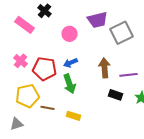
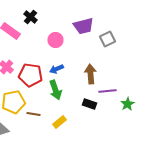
gray square: (122, 33) -> (108, 39), size x0.7
purple line: (128, 75) -> (108, 91), moved
black rectangle: (116, 95) -> (90, 104), moved
yellow rectangle: (74, 116) -> (60, 122), turned -56

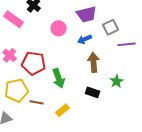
blue arrow: (56, 69) -> (85, 39), moved
purple line: (108, 91) -> (127, 44), moved
green star: (128, 104) -> (117, 81), moved

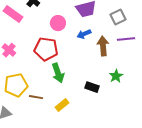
gray square: (111, 27) -> (118, 17), moved
brown arrow: (94, 62) -> (103, 46), moved
red pentagon: (34, 63) -> (46, 49), moved

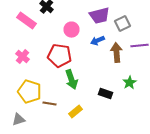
gray square: (118, 17) -> (122, 24), moved
yellow pentagon: (16, 85) -> (30, 92), turned 30

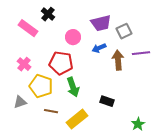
green star: (130, 83) -> (138, 124), moved
yellow pentagon: (30, 92) -> (41, 86), moved
yellow rectangle: (76, 112) -> (77, 119), size x1.5
gray triangle: (18, 120) -> (20, 102), moved

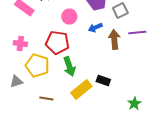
pink cross: (24, 64) -> (20, 44), turned -32
brown line: (51, 111) -> (46, 99), moved
yellow rectangle: (77, 119) -> (81, 90), moved

